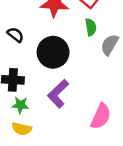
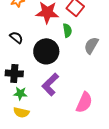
green semicircle: (91, 27) -> (67, 30), moved

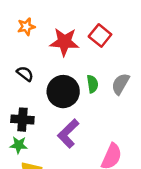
green semicircle: (67, 30) -> (92, 84), moved
green star: (20, 93) -> (19, 145), moved

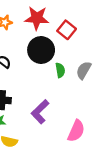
red star: (64, 42) -> (37, 18), moved
black circle: (63, 92) -> (41, 50), moved

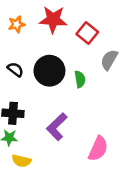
black circle: (41, 50) -> (49, 71), moved
gray semicircle: (84, 70) -> (109, 60), moved

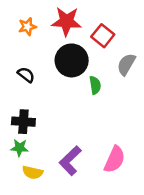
black circle: (49, 71) -> (72, 60), moved
purple L-shape: (57, 127) -> (70, 161), moved

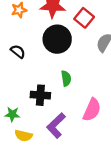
green semicircle: (95, 85) -> (66, 78), moved
black cross: (23, 122) -> (40, 95), moved
pink semicircle: (115, 159) -> (92, 110), moved

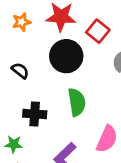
green semicircle: (66, 78) -> (77, 102), size x1.5
black cross: (40, 95) -> (35, 114), moved

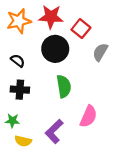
orange star: (22, 22) -> (19, 21), size x1.6
black cross: (35, 114) -> (20, 90), moved

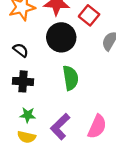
pink semicircle: (88, 116) -> (97, 127), moved
green star: (12, 121) -> (28, 115), moved

